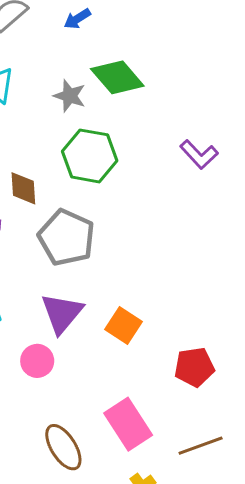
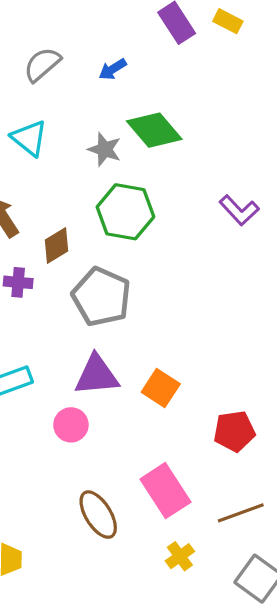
brown diamond: (23, 188) -> (57, 245), turned 63
purple triangle: (62, 313) -> (97, 375), turned 45

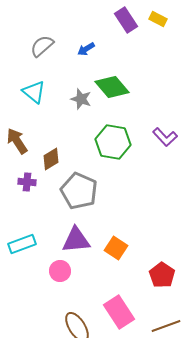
green hexagon: (125, 212) -> (113, 142), moved
red pentagon: (234, 431) -> (162, 275), turned -30

